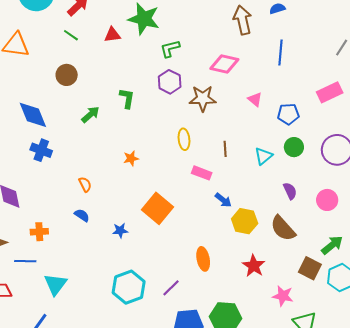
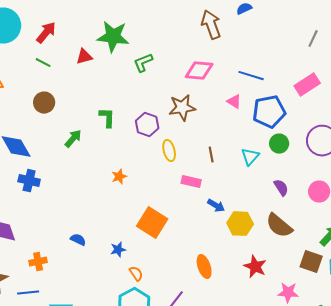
blue line: (281, 52) -> (251, 76), moved, turned -70
purple hexagon: (170, 82) -> (147, 125), moved
blue pentagon: (288, 114) -> (269, 112), size x1.5
orange semicircle: (85, 184) -> (136, 274), moved

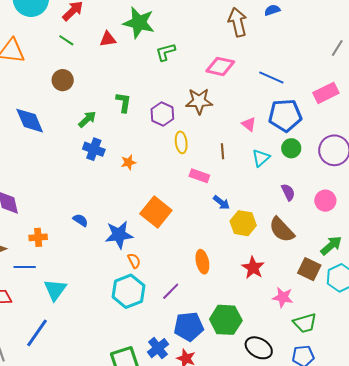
pink triangle: (234, 102) -> (249, 124), moved
blue cross: (29, 181) -> (94, 149), moved
blue star: (118, 250) -> (119, 235), size x1.8

